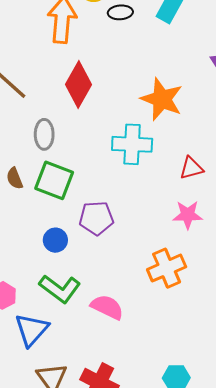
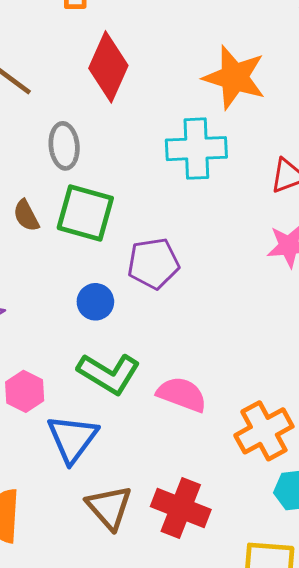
orange cross: (167, 268) -> (264, 431), moved

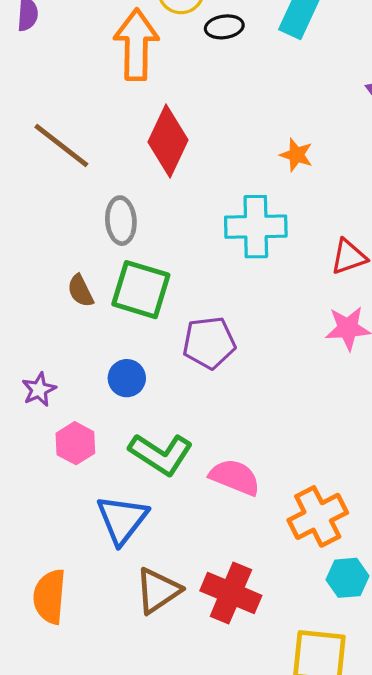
orange star: (234, 77) -> (296, 155), size x0.5
blue circle: (95, 302) -> (127, 378), moved
pink hexagon: (25, 391) -> (75, 443), moved
brown triangle: (109, 507) -> (158, 591), turned 36

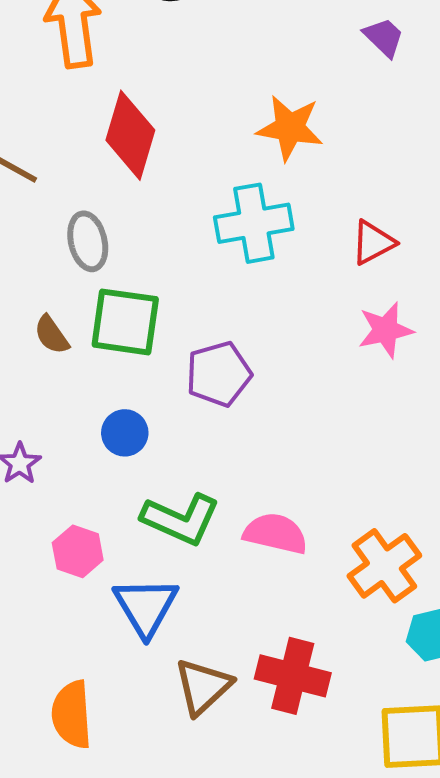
orange star: (296, 155) -> (290, 128), size x1.6
pink hexagon: (75, 443) -> (78, 551), moved

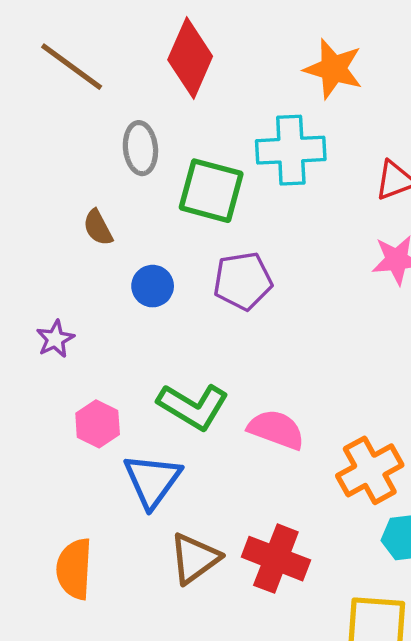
green square: (125, 322) -> (211, 191), moved
blue circle: (125, 433) -> (153, 286), moved

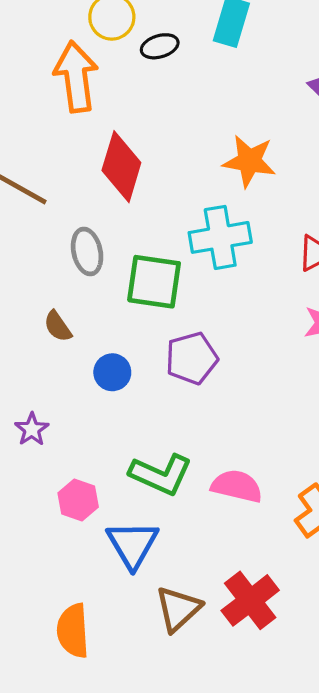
red cross: (276, 559) -> (250, 600), turned 38

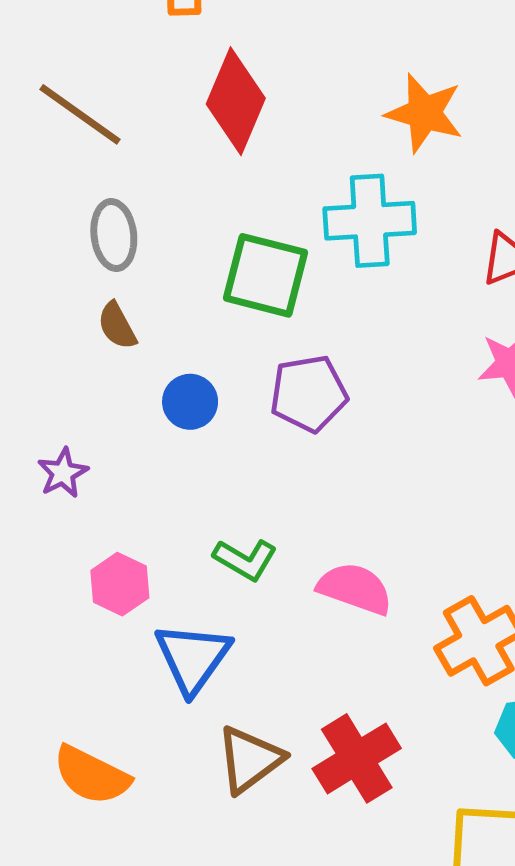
gray ellipse: (87, 252) -> (114, 235), moved
green L-shape: (161, 474) -> (245, 559), size x0.7
orange semicircle: (73, 631) -> (92, 775), turned -66

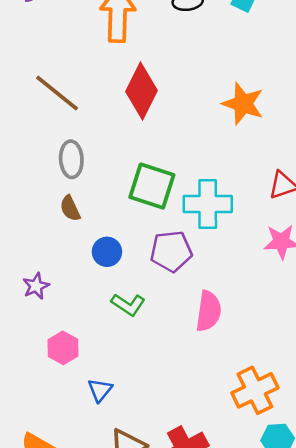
cyan cross: (370, 221) -> (208, 204), moved
green L-shape: (245, 559) -> (128, 305), moved
pink semicircle: (355, 589) -> (209, 311), moved, turned 75
blue triangle: (193, 658) -> (100, 390), size x0.6

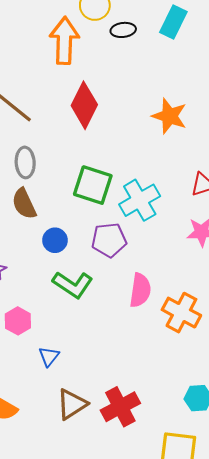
cyan cross: (208, 204) -> (140, 200), turned -30
brown semicircle: (70, 208) -> (24, 204), size x1.4
green L-shape: (128, 305) -> (73, 285), size x1.4
orange cross: (255, 390) -> (181, 313), moved, turned -36

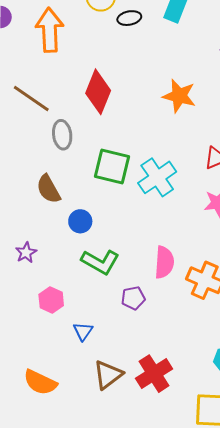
orange arrow: (64, 41) -> (50, 30), moved
gray ellipse: (25, 162) -> (62, 135), moved
purple pentagon: (109, 240) -> (133, 298), moved, size x0.7

